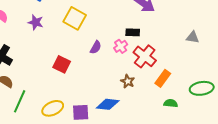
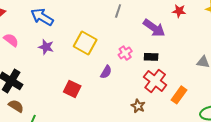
black rectangle: (133, 32) -> (151, 57), moved
pink cross: (121, 46) -> (125, 53), moved
orange rectangle: (163, 78) -> (179, 95), moved

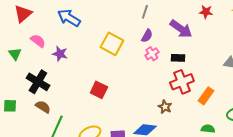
purple star: (46, 47) -> (60, 54), moved
purple semicircle: (106, 72) -> (147, 36), moved
red cross: (155, 81) -> (182, 82), turned 30

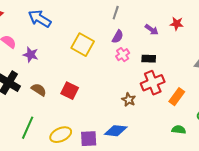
red star: (206, 12) -> (177, 24), moved
purple arrow: (181, 29) -> (152, 30), size x0.6
brown semicircle: (43, 107) -> (39, 90), moved
brown star: (165, 107) -> (129, 100), moved

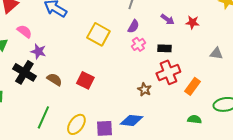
red star: (177, 24) -> (192, 22), moved
purple star: (31, 55) -> (38, 51), moved
yellow ellipse: (61, 135) -> (76, 124), turned -30

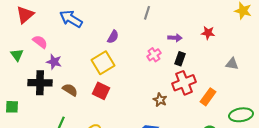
purple arrow: (167, 19) -> (175, 38), moved, turned -32
purple semicircle: (133, 26) -> (113, 37), moved
yellow square: (98, 34) -> (103, 63), moved, turned 30
black rectangle: (164, 48) -> (180, 59), turned -72
black cross: (24, 72) -> (40, 83), turned -30

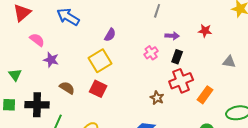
gray line: (147, 13) -> (157, 11), moved
green triangle: (17, 55) -> (15, 75), moved
black cross: (40, 83) -> (37, 105), moved

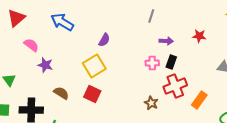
pink cross: (151, 53) -> (152, 63), moved, turned 32

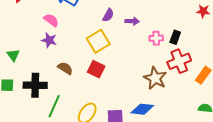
purple arrow: (166, 41) -> (132, 21), moved
pink semicircle: (31, 45) -> (51, 20), moved
brown star: (151, 103) -> (155, 78), size x1.6

